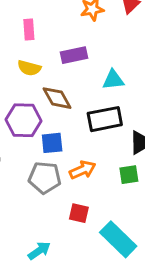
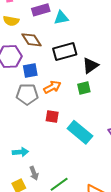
cyan triangle: (113, 80) -> (61, 18), moved
cyan arrow: (39, 251) -> (20, 152), moved, turned 35

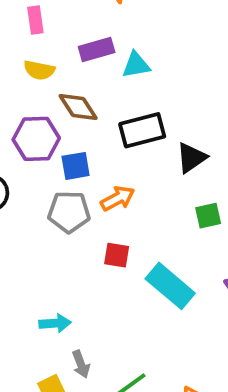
green square: (84, 88) -> (208, 216), moved

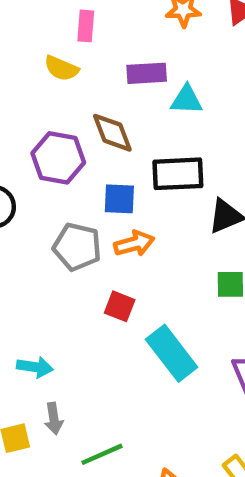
yellow semicircle: (39, 70) -> (61, 68), moved
blue square: (76, 166) -> (119, 199), moved

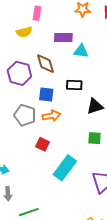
yellow semicircle: (61, 68) -> (24, 32), turned -42
black rectangle: (178, 174) -> (74, 85), size x0.7
cyan rectangle: (172, 353) -> (65, 168), turned 70

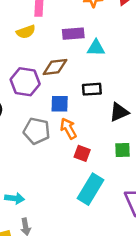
brown diamond: (45, 64) -> (55, 67), turned -75
orange arrow: (52, 116) -> (68, 128), turned -102
red square: (42, 144) -> (82, 153), moved

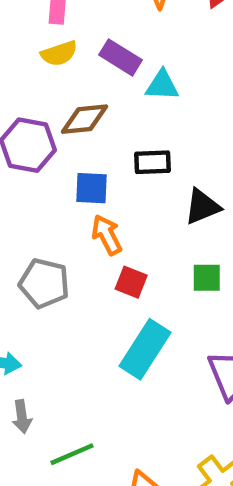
yellow semicircle: (26, 32) -> (59, 53), moved
purple rectangle: (73, 34) -> (121, 57), turned 35
gray pentagon: (37, 131) -> (44, 283), moved

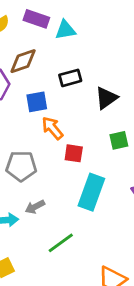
gray arrow: (22, 417) -> (35, 207), moved, turned 84
green line: (72, 454) -> (61, 243), moved

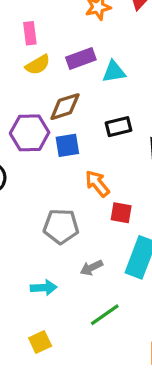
purple rectangle: (36, 19) -> (81, 59), turned -40
blue square: (37, 102) -> (67, 145), moved
gray arrow: (35, 207) -> (91, 268), moved

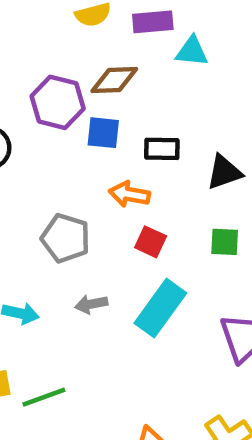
black rectangle: (118, 127) -> (162, 149), moved
orange arrow: (97, 184) -> (129, 194), turned -56
green line: (105, 315) -> (44, 397), moved

